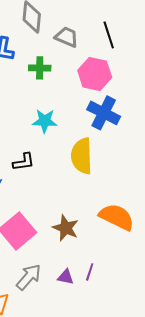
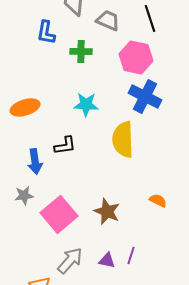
orange semicircle: (117, 217) -> (158, 200), size x0.5

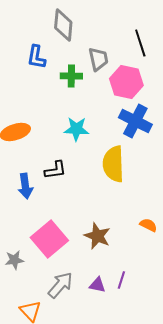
gray trapezoid: (108, 20) -> (98, 59), moved, turned 55
gray star: (24, 195) -> (14, 260), moved

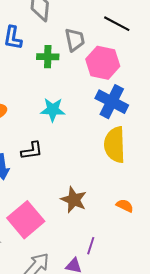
black line: (140, 43) -> (117, 24), turned -44
yellow semicircle: (113, 164) -> (115, 145), moved
brown star: (97, 236) -> (74, 200), moved
purple line: (121, 280) -> (91, 246), moved

